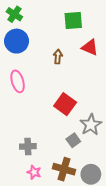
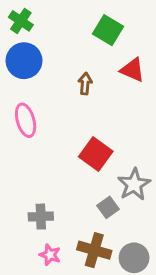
green square: (73, 20) -> (108, 30), turned 36

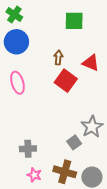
green square: (108, 30) -> (74, 21), turned -30
red triangle: (132, 70) -> (91, 63), moved
red square: (96, 154) -> (66, 81), moved

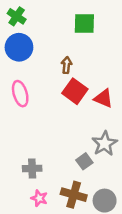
red triangle: (91, 63) -> (103, 98), moved

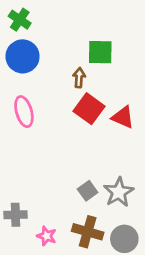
green square: (84, 23) -> (100, 52), moved
gray star: (105, 144) -> (119, 192), moved
gray square: (84, 161) -> (88, 191), moved
gray cross: (32, 168) -> (15, 215), moved

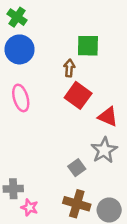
red triangle: (123, 117) -> (108, 117), moved
gray star: (119, 192) -> (104, 150), moved
pink star: (47, 236) -> (29, 207), moved

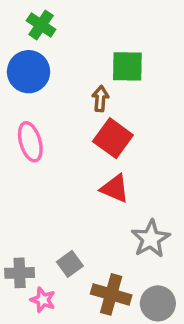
green cross: (17, 17) -> (41, 25), moved
red triangle: (108, 117) -> (115, 188), moved
gray star: (104, 150) -> (151, 239), moved
gray square: (77, 168) -> (70, 264), moved

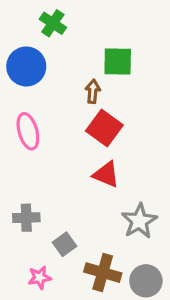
green cross: (41, 25) -> (53, 23), moved
gray cross: (20, 273) -> (26, 218), moved
pink star: (43, 300) -> (40, 278), turned -30

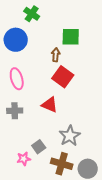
red triangle: (106, 174) -> (50, 105), moved
gray cross: (26, 218) -> (15, 111), moved
gray star: (139, 221) -> (70, 136), moved
pink star: (40, 278) -> (24, 159), moved

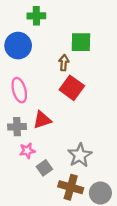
green cross: (32, 14) -> (36, 16), turned -35
red triangle: (50, 105) -> (42, 120), moved, turned -42
pink star: (24, 159) -> (27, 151), moved

